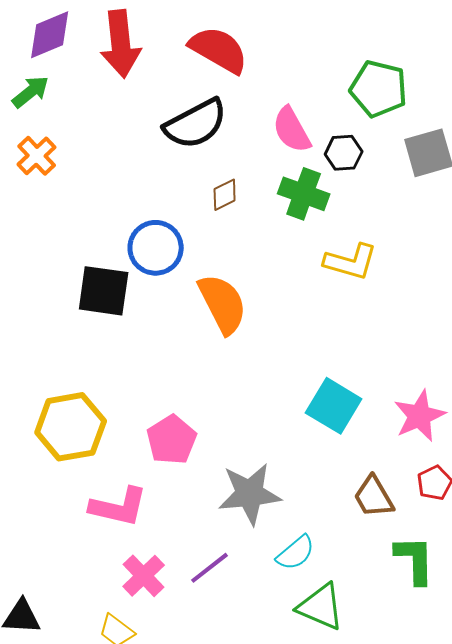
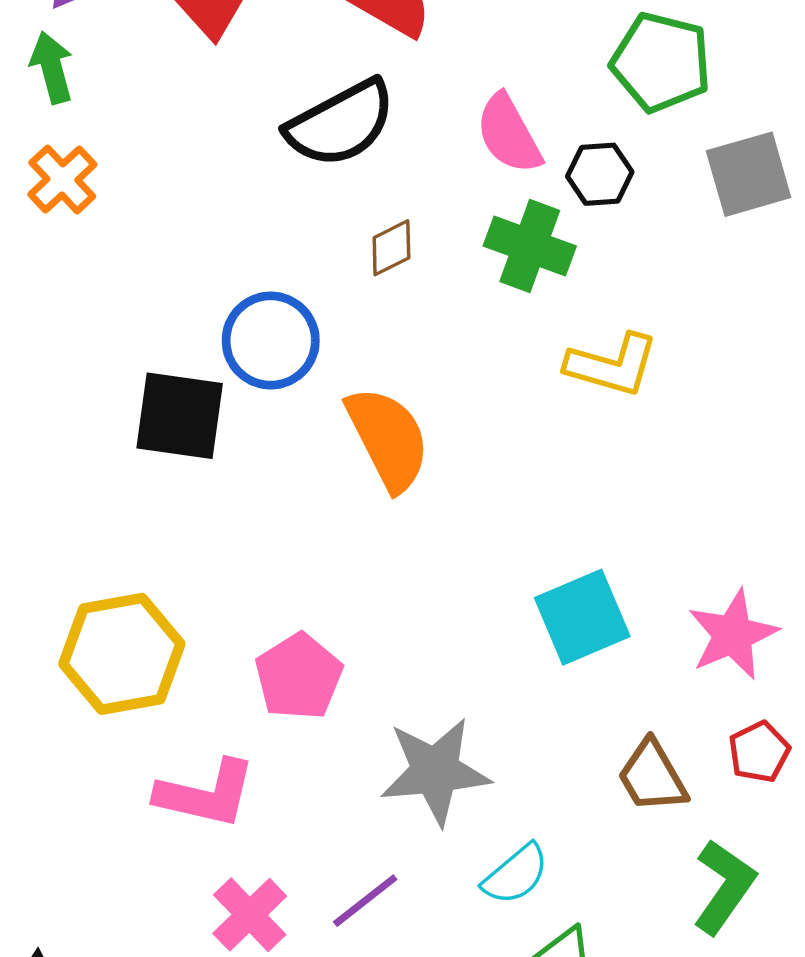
green arrow: (31, 92) -> (52, 67), turned -66
cyan square: (334, 406) -> (582, 617), turned 36
green L-shape: (415, 560) -> (724, 887), turned 36

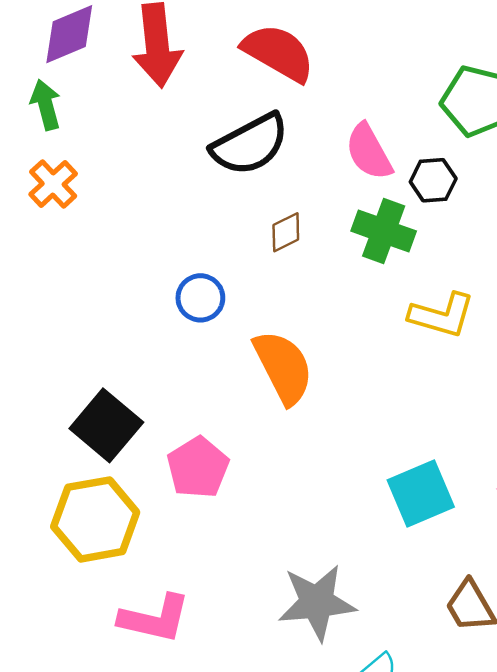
blue circle: (271, 341) -> (200, 298), size x0.7
black square: (180, 416) -> (106, 425), moved, turned 32
pink pentagon: (299, 677) -> (198, 467), moved

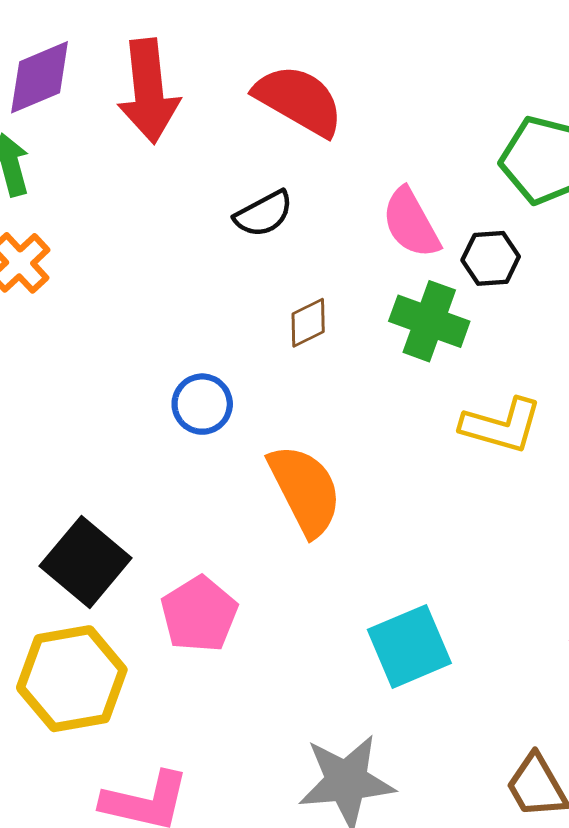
black semicircle: (250, 144) -> (264, 214), size x0.6
cyan square: (421, 493) -> (409, 646), moved

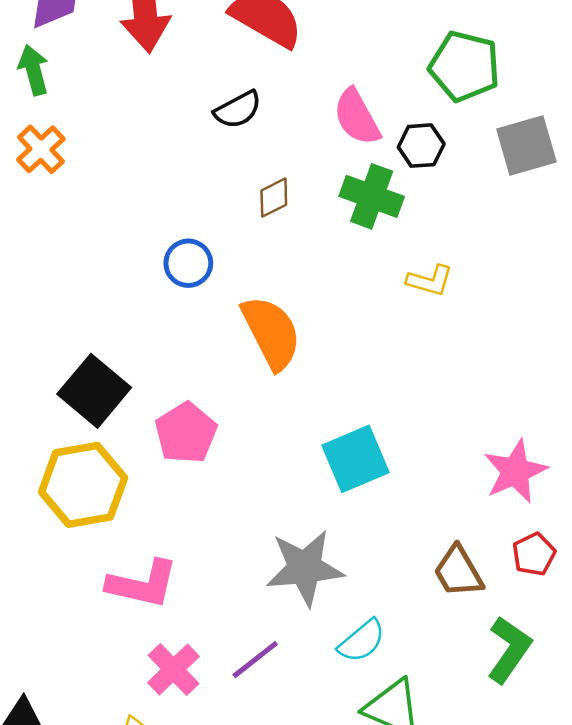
yellow L-shape: (501, 426) -> (430, 281), size x0.7

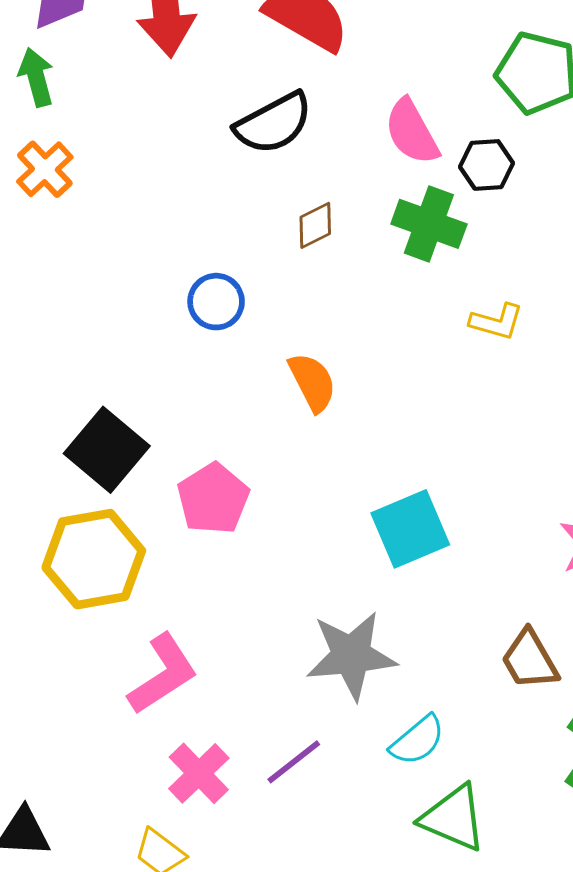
black semicircle: (238, 110) -> (274, 123), size x1.4
orange semicircle: (271, 333) -> (312, 382), size x0.7
pink L-shape: (142, 584) -> (163, 674), turned -46

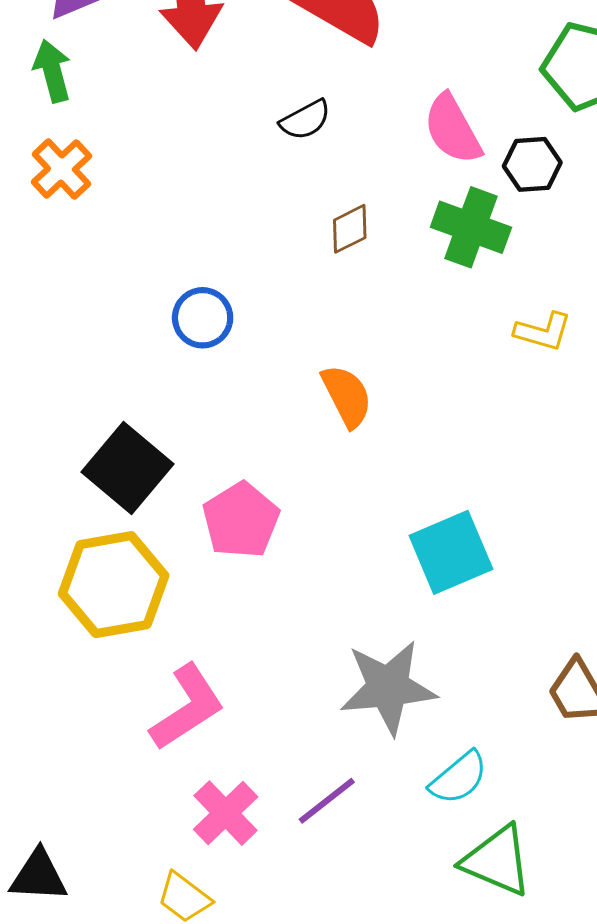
black semicircle: (274, 123) -> (305, 120), size x0.6
blue circle: (216, 302) -> (203, 318), moved

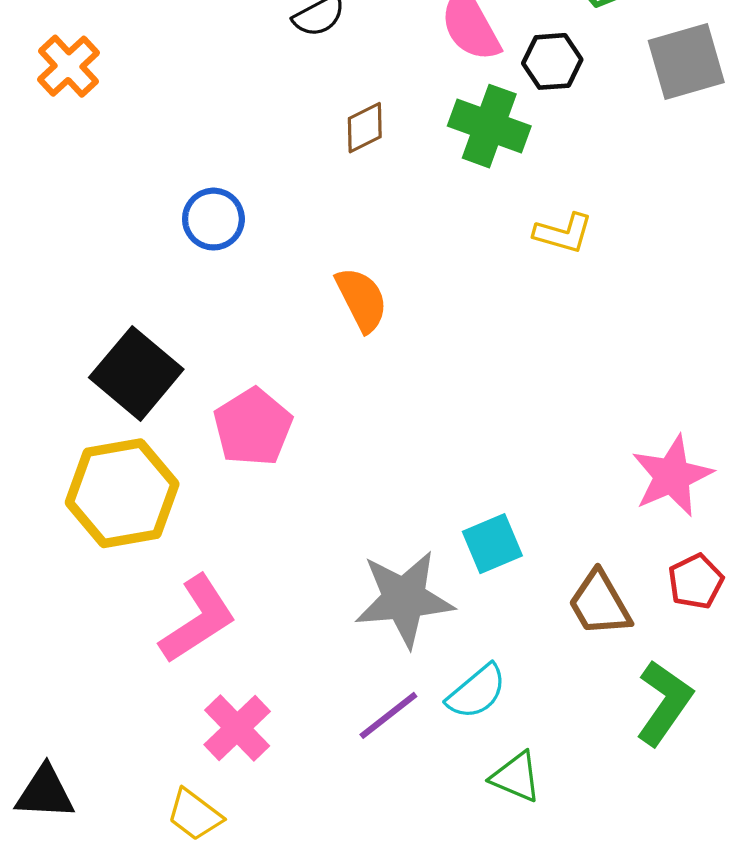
cyan square: (451, 552) -> (492, 544), moved, size x0.7
purple line: (327, 801) -> (388, 715), moved
green triangle: (497, 861) -> (516, 777), size x0.7

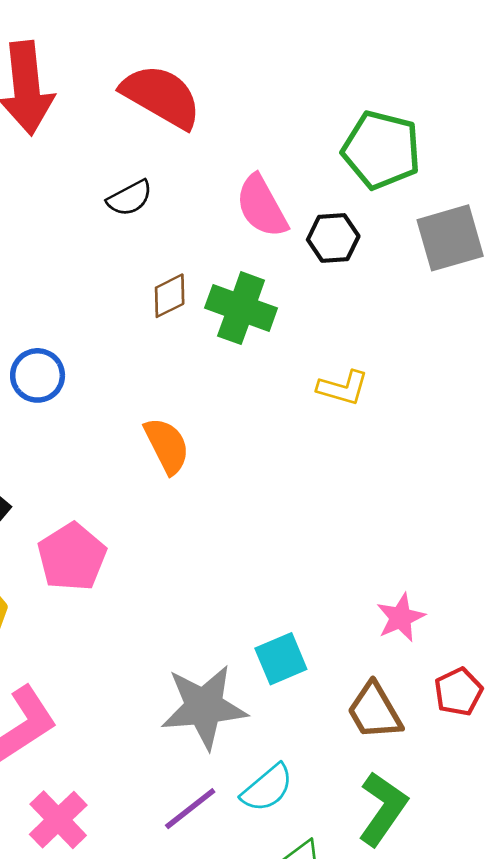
green cross: (489, 126) -> (241, 308), moved
pink star: (672, 476) -> (401, 618), moved, size x0.7
green L-shape: (664, 703) -> (383, 809), moved

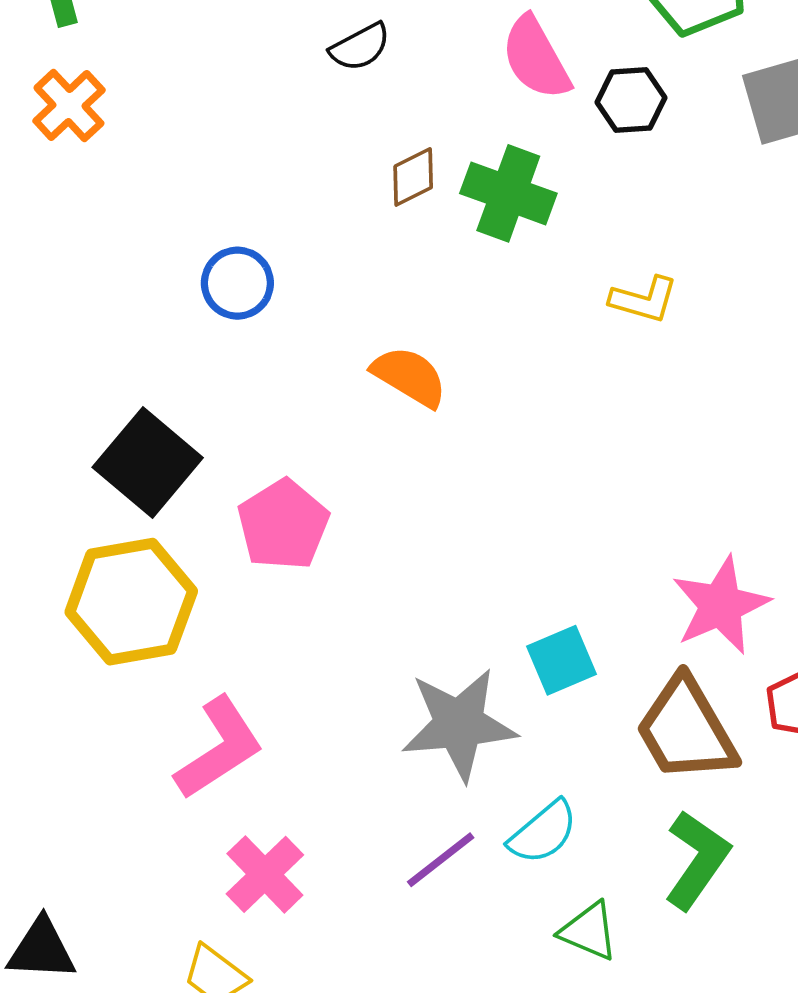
orange semicircle: (167, 446) -> (409, 376), turned -32
pink star: (401, 618) -> (721, 605), size x1.5
brown trapezoid: (374, 711) -> (686, 730), size x1.4

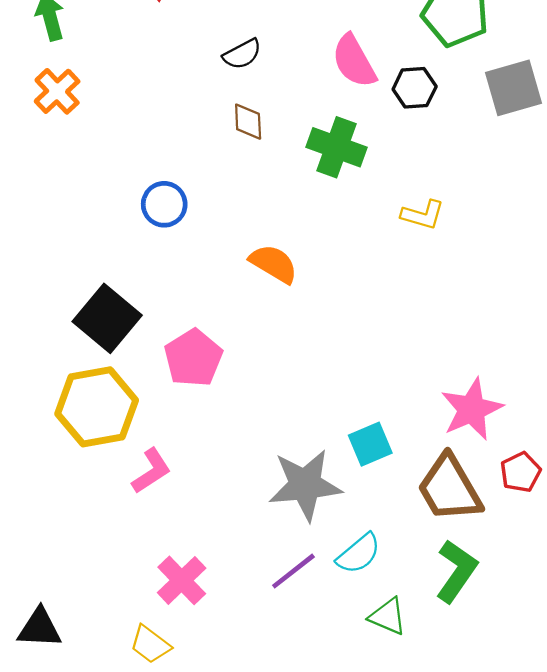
brown diamond: (413, 177) -> (248, 122), moved, turned -66
pink L-shape: (219, 748) -> (151, 471), moved, size x0.7

